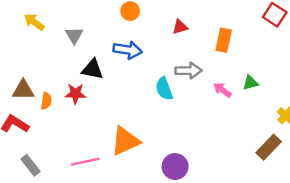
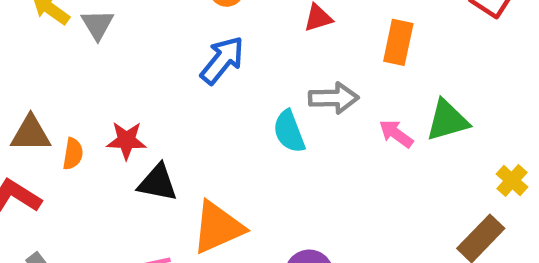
gray triangle: (74, 35) -> (97, 25), moved
blue arrow: (128, 50) -> (222, 60), turned -60
black triangle: (92, 69) -> (158, 183), moved
green triangle: (250, 83) -> (447, 120), size x1.5

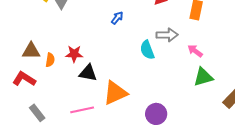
blue arrow: (222, 60) -> (117, 18), size x0.6
green triangle: (447, 120) -> (203, 77), moved

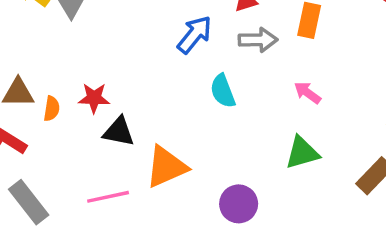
blue arrow: (117, 18) -> (195, 35), moved, size x1.6
gray arrow: (167, 35) -> (258, 40), moved
green triangle: (203, 77) -> (302, 153), moved
gray rectangle: (37, 113) -> (29, 202), size x1.4

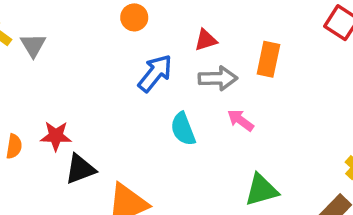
pink arrow: (307, 93) -> (241, 120), moved
black triangle: (119, 132) -> (80, 169), turned -32

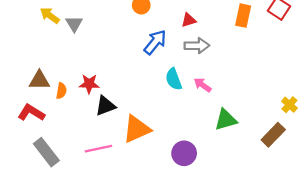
orange rectangle: (268, 59) -> (243, 16), moved
pink arrow: (241, 120) -> (203, 85), moved

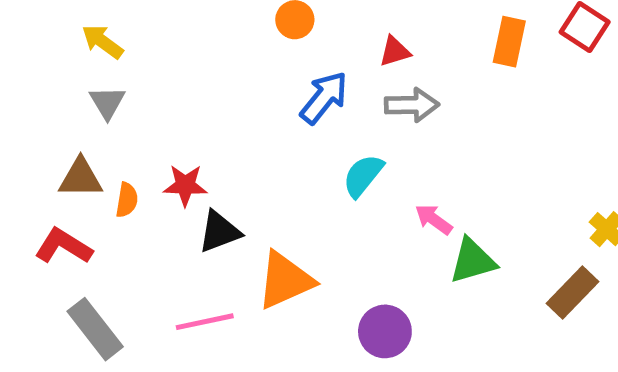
gray triangle: (74, 24) -> (107, 103), moved
cyan semicircle: (174, 79) -> (363, 176), turned 60
pink arrow: (203, 85) -> (434, 219), moved

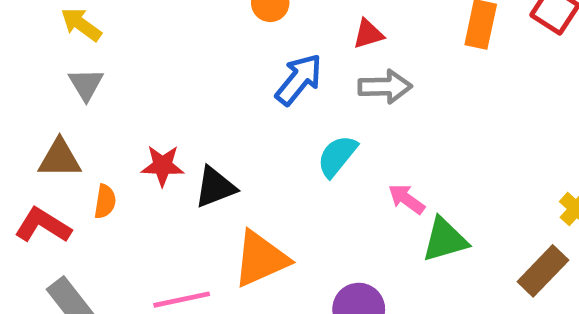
orange semicircle: (127, 200) -> (105, 201), moved
black triangle: (219, 232) -> (215, 187), moved

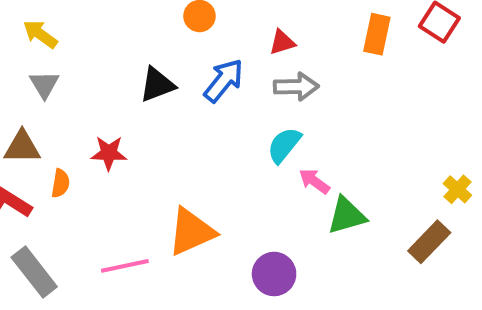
cyan semicircle: (337, 156) -> (284, 145), moved
black triangle: (215, 187) -> (157, 85), moved

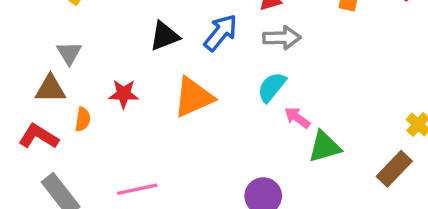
gray triangle: (44, 85) -> (69, 53), moved
orange triangle: (191, 232) -> (193, 97), moved

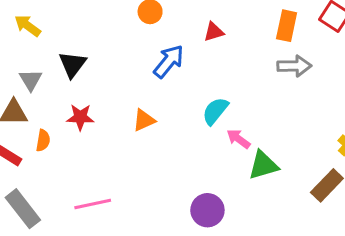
black triangle: (164, 36) -> (73, 64), moved, turned -32
gray arrow: (282, 38) -> (294, 66), moved
orange triangle: (193, 97) -> (144, 120), size x0.6

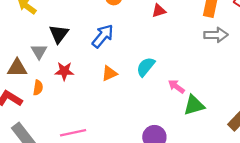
blue arrow: (169, 61) -> (103, 36), moved
gray triangle: (31, 80) -> (39, 51), moved
cyan semicircle: (215, 111) -> (146, 67), moved

